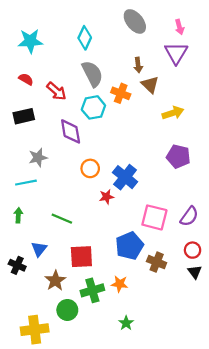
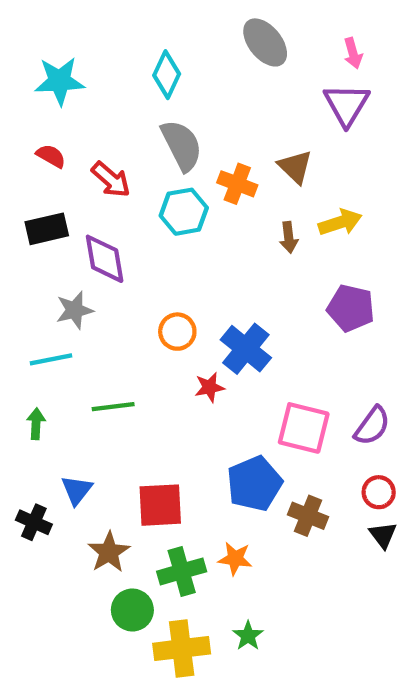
brown arrow: (138, 65) -> (289, 237), moved
purple diamond: (71, 131) -> (105, 259), moved
green line: (62, 219) -> (113, 407), moved, turned -30
yellow cross: (35, 330) -> (182, 649), moved

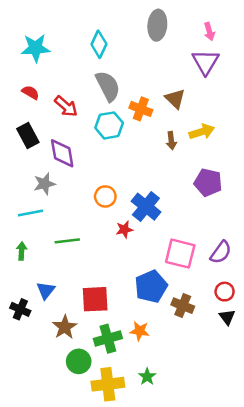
gray ellipse: (265, 42) -> (157, 25), turned 44
black rectangle: (47, 229) -> (28, 136), turned 75

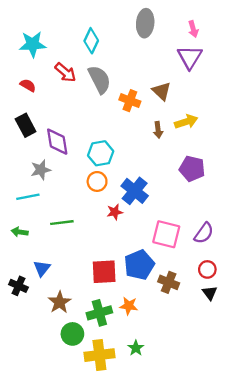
red arrow: (66, 106) -> (65, 72), moved
cyan hexagon: (109, 125) -> (101, 153), moved
green arrow: (22, 251) -> (20, 232), turned -84
red square: (95, 299) -> (104, 272), moved

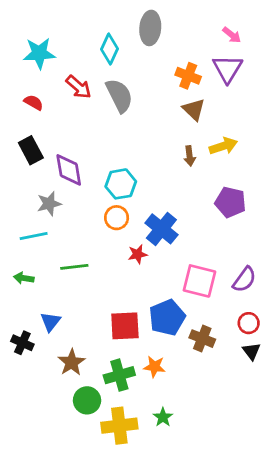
gray ellipse: (145, 23) -> (150, 28), moved
pink arrow: (193, 29) -> (232, 35), turned -35
orange cross: (130, 101) -> (188, 76), moved

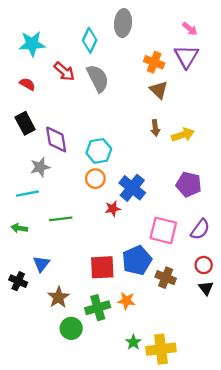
yellow arrow: (223, 146) -> (183, 135), moved
purple pentagon: (230, 202) -> (189, 184), moved
yellow cross: (119, 426) -> (161, 349), moved

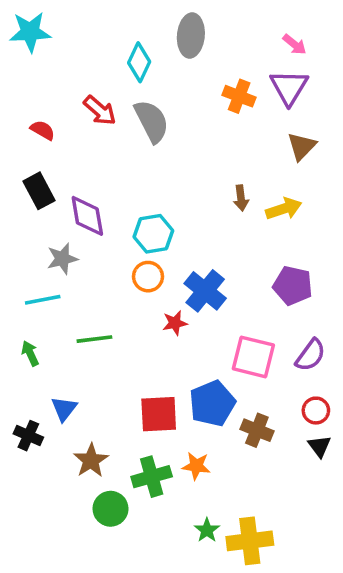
cyan star: (32, 44) -> (30, 32), moved
brown triangle: (159, 90) -> (302, 146), moved, turned 30
green arrow: (19, 228) -> (30, 353), turned 56

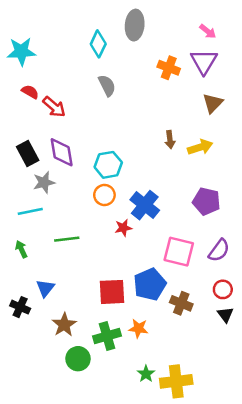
cyan star: (30, 32) -> (21, 51), moved
red arrow: (100, 110) -> (54, 107), moved
gray semicircle: (152, 121) -> (107, 85), size x0.7
black rectangle: (39, 191) -> (28, 153), moved

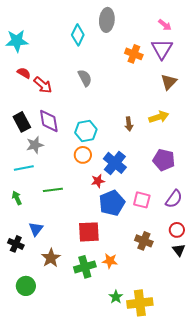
gray semicircle: (107, 85) -> (85, 78), moved
brown arrow: (170, 140) -> (129, 124), moved
pink square: (179, 252) -> (142, 200), size x0.7
blue pentagon: (150, 284) -> (112, 203), moved
green circle: (78, 359) -> (26, 286), moved

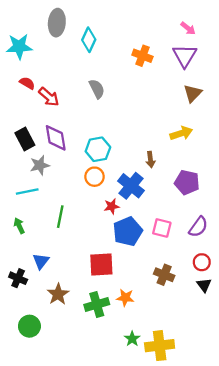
gray ellipse: (107, 20) -> (57, 23), moved
orange cross: (134, 54) -> (142, 56), moved
brown arrow: (129, 124) -> (150, 160), moved
green line: (53, 190) -> (60, 217), turned -72

